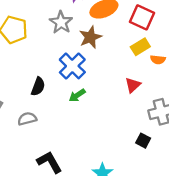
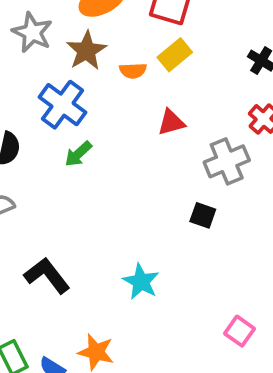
orange semicircle: (158, 60) -> (133, 71), moved
red triangle: (133, 85) -> (171, 122), turned 35

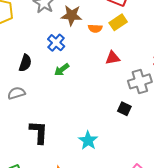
brown star: (86, 51) -> (72, 15), turned 30
blue cross: (62, 105) -> (56, 43), size x0.7
black L-shape: (47, 276) -> (39, 132), turned 35

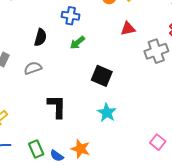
blue cross: (56, 43) -> (71, 16), turned -30
black square: (124, 109) -> (102, 76), moved, size x1.5

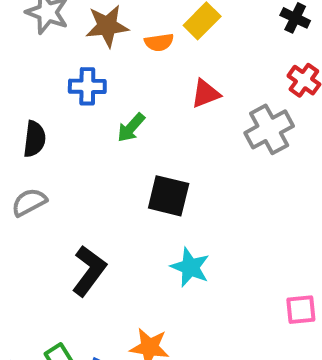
green arrow: (77, 43) -> (131, 128), moved
black L-shape: (57, 106) -> (89, 271), turned 45
pink square: (158, 142) -> (301, 310), turned -35

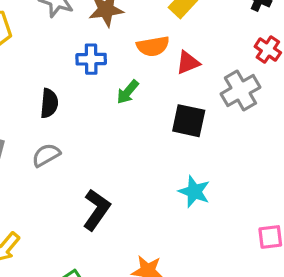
orange semicircle: (159, 42) -> (153, 46), moved, size x1.4
black square: (169, 196) -> (189, 121), moved
cyan star: (190, 267) -> (194, 192), moved

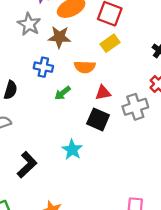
red triangle: (188, 63) -> (103, 93), moved
cyan star: (194, 192) -> (72, 150), moved

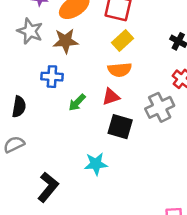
orange semicircle: (85, 67) -> (120, 70), moved
red triangle: (103, 93) -> (111, 97), moved
cyan star: (72, 150) -> (96, 164), turned -30

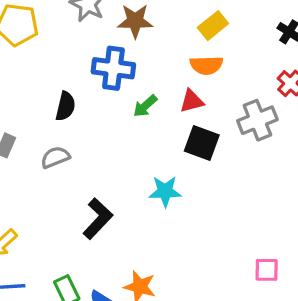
blue cross: (52, 77) -> (113, 68), size x1.4

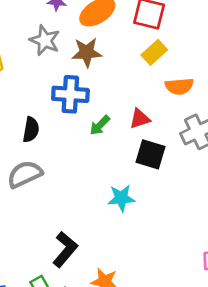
orange semicircle: (206, 65) -> (179, 86), moved
gray semicircle: (55, 157) -> (25, 174), size x1.4
black L-shape: (98, 219) -> (65, 249), moved

